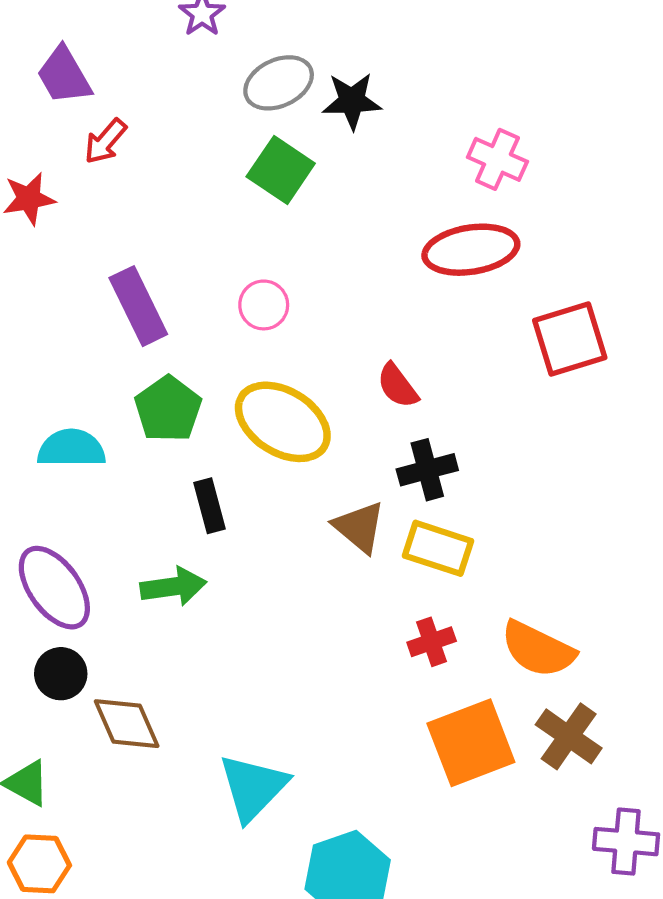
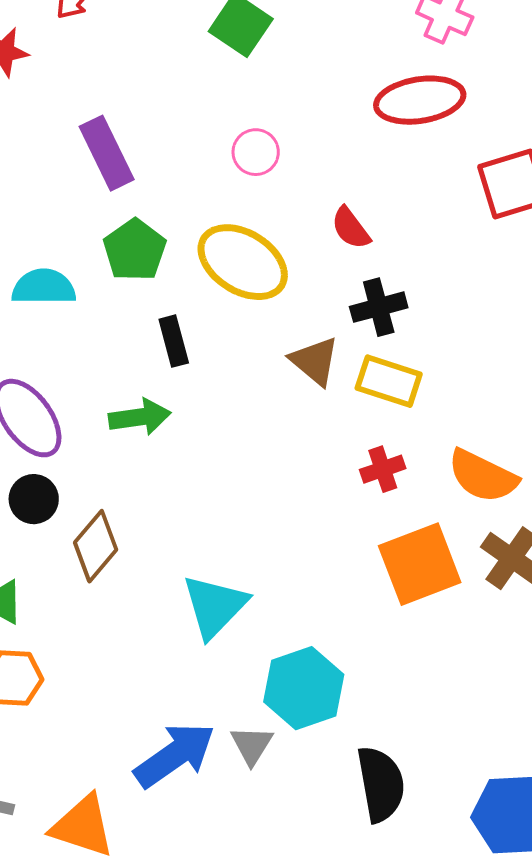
pink circle: (264, 305) -> (256, 152), moved
brown diamond: (127, 724) -> (96, 546), turned 64

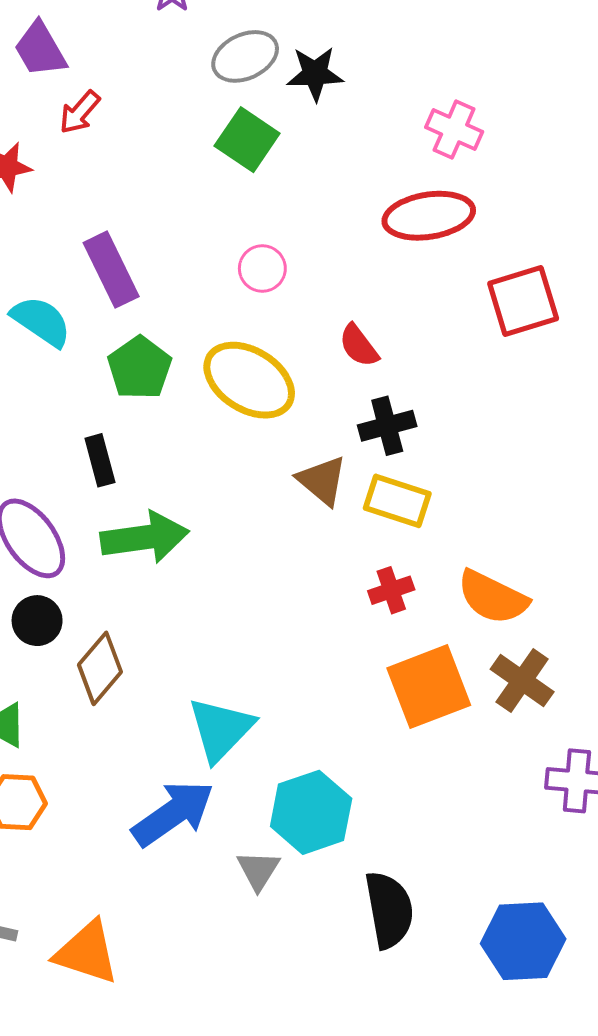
cyan semicircle: (44, 287) -> (41, 321), moved, turned 34
black rectangle: (174, 341) -> (100, 460), moved
green arrow: (140, 417) -> (145, 537), size x1.4
blue arrow: (175, 755) -> (173, 813), moved

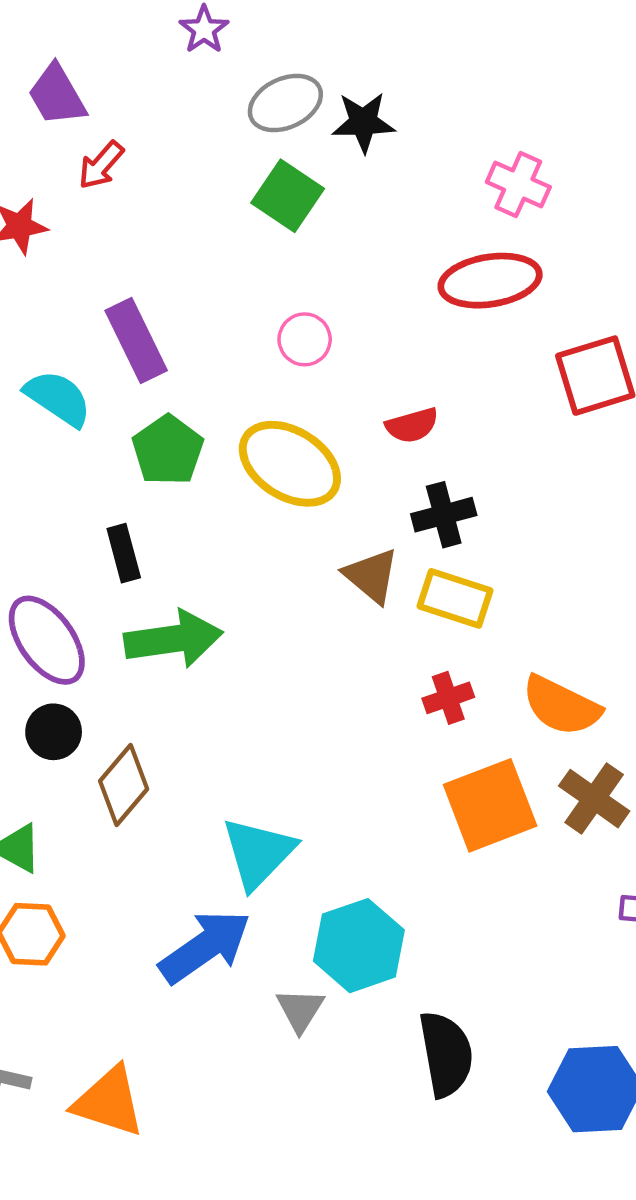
red semicircle: (359, 346) -> (412, 425), turned -69

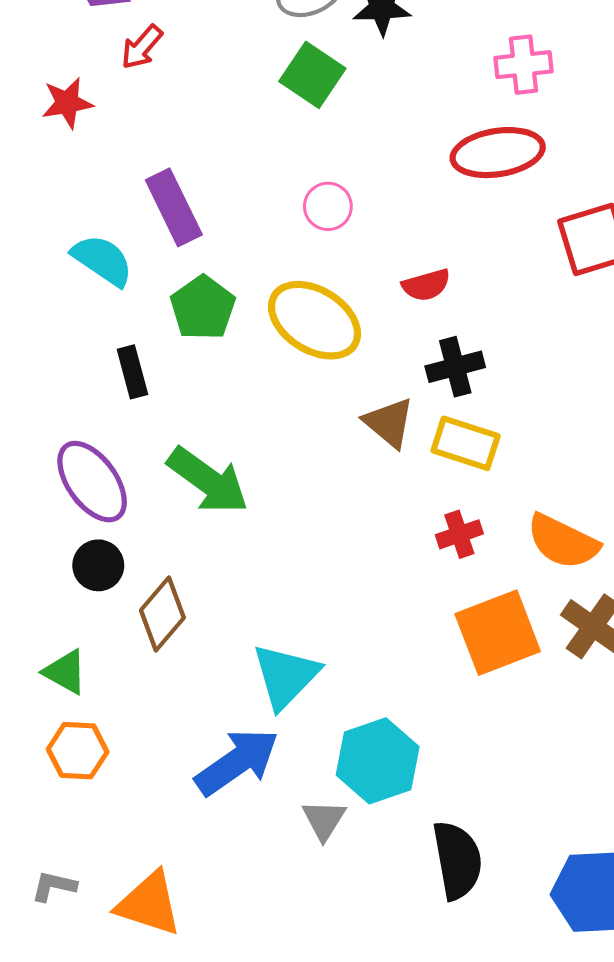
pink cross: (518, 184) -> (524, 65), turned -30
black rectangle: (124, 553) -> (132, 372), moved
green arrow: (173, 639) -> (208, 481), turned 44

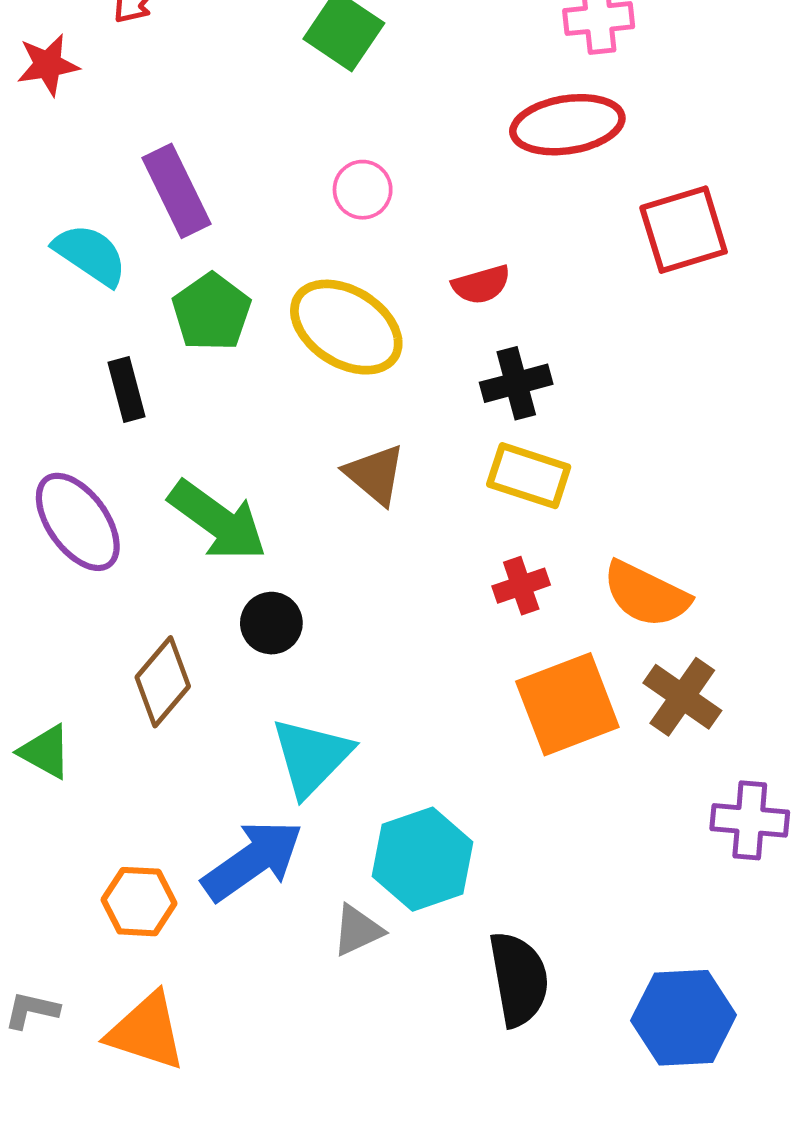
brown triangle: (389, 423) -> (375, 474), moved
black circle: (98, 565) -> (271, 623), moved
orange hexagon: (78, 751) -> (139, 902), moved
gray triangle: (324, 820) -> (358, 930), turned 33

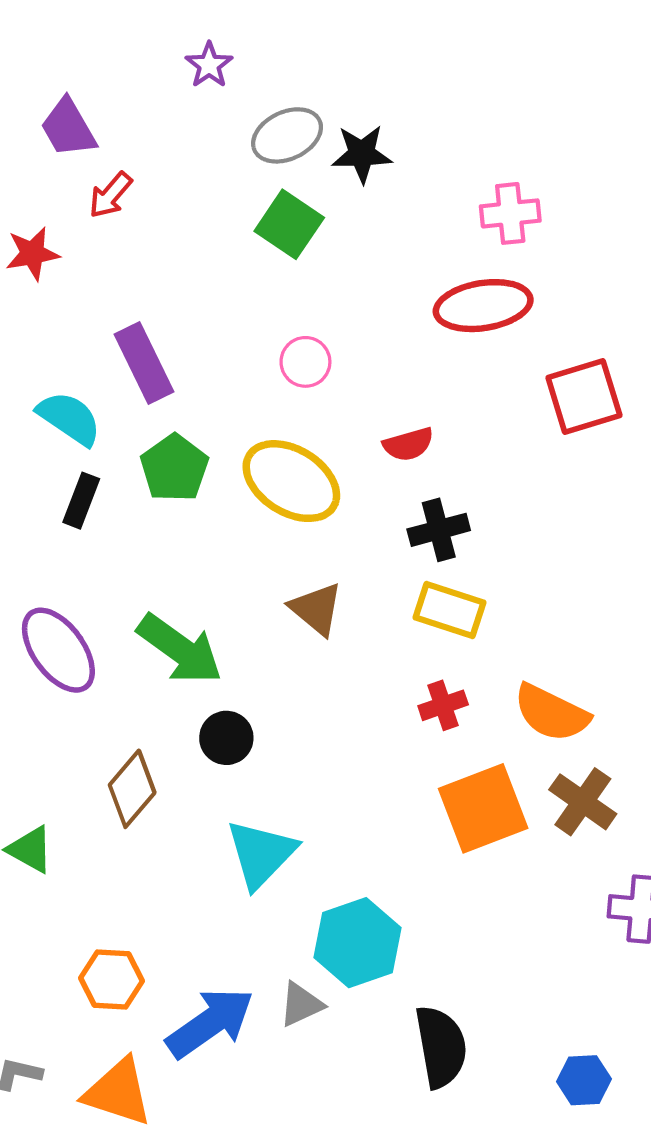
black rectangle: (127, 390) -> (81, 501), moved, turned 36
blue arrow: (253, 860) -> (210, 1023), moved
blue hexagon: (684, 1018) -> (584, 1080), size x0.6

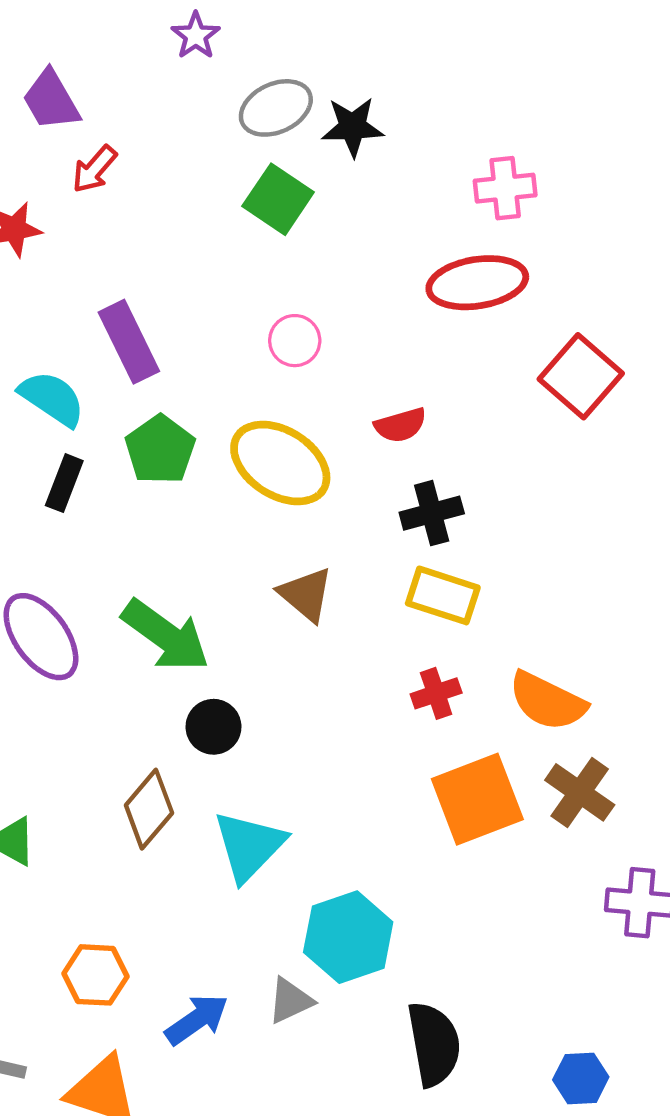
red square: (584, 397) -> (581, 376), turned -32
brown diamond: (132, 789) -> (149, 809), moved
blue arrow: (210, 1023) -> (197, 1019), size x0.7

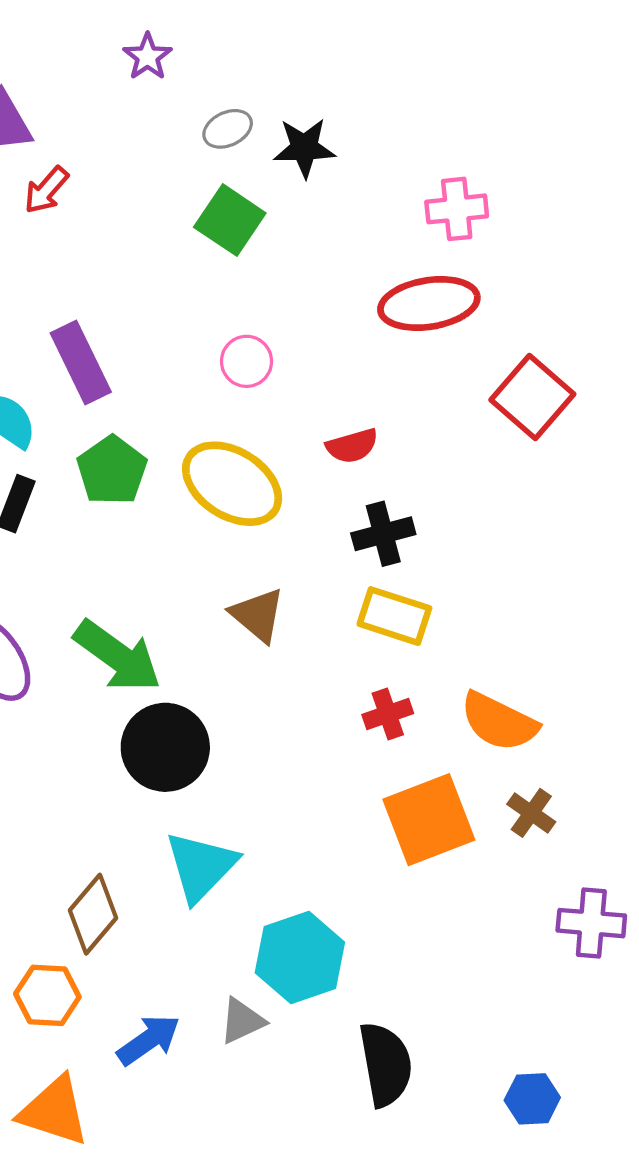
gray ellipse: (276, 108) -> (228, 129), size x0.7
black circle: (213, 727) -> (165, 747), size x1.6
brown cross: (580, 792) -> (531, 813), size x0.7
brown diamond: (149, 809) -> (93, 914), moved

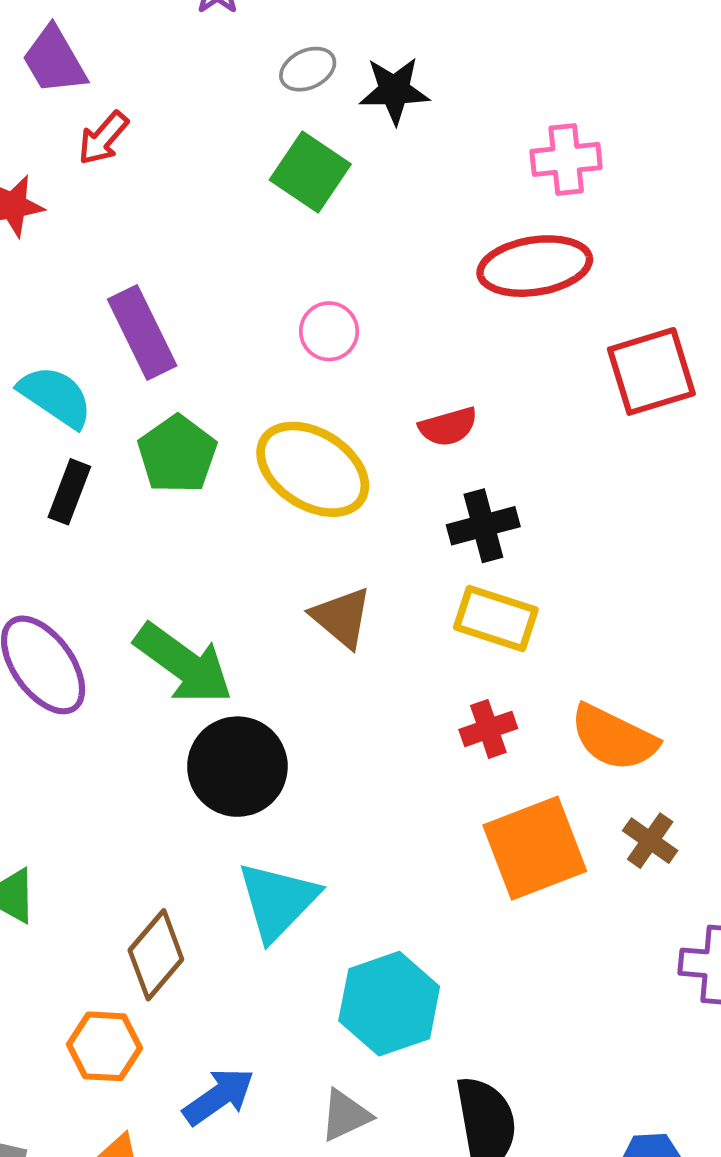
red square: (532, 397) -> (651, 371), turned 32
gray triangle: (242, 1021) -> (345, 1115), moved

